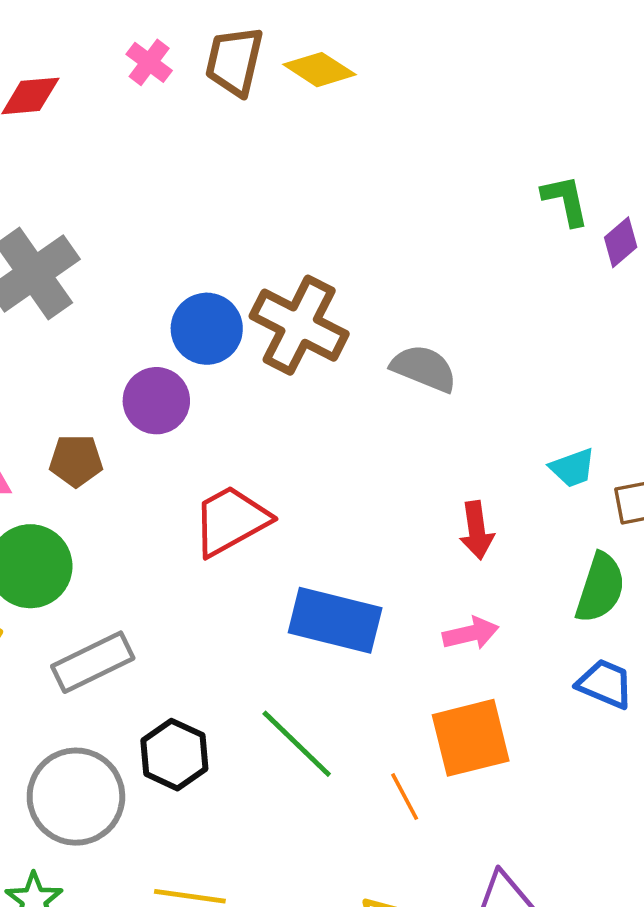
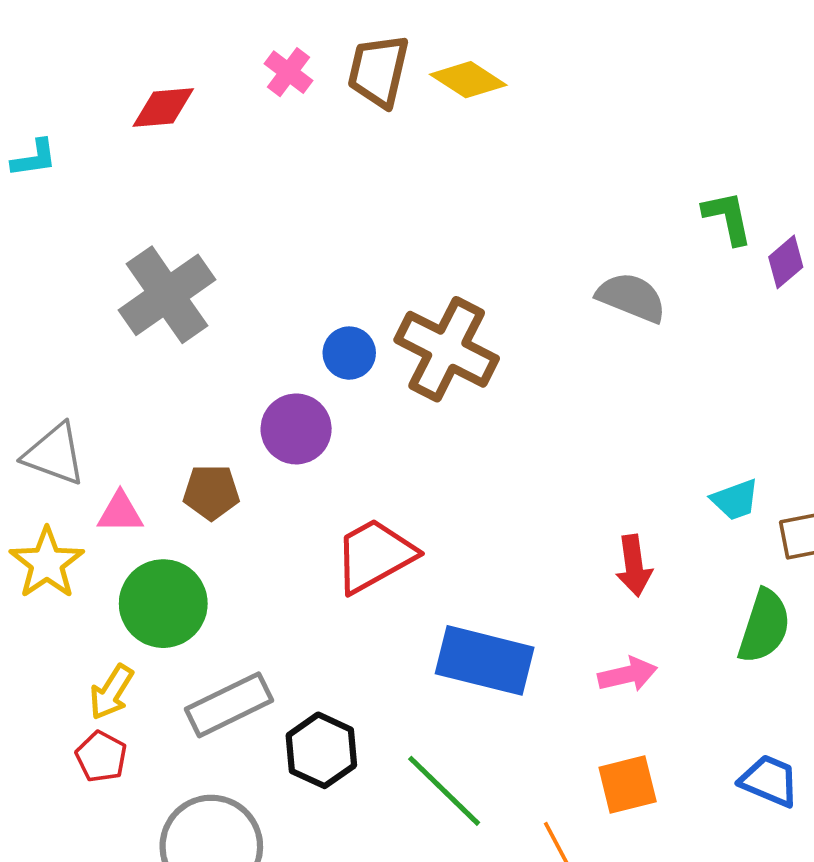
blue circle: (207, 329) -> (349, 353), size x0.7
gray semicircle: (424, 368) -> (631, 297), moved
blue trapezoid: (605, 684) -> (769, 781), moved
orange square: (471, 738) -> (628, 784), size x0.7
black hexagon: (174, 755) -> (321, 750), moved

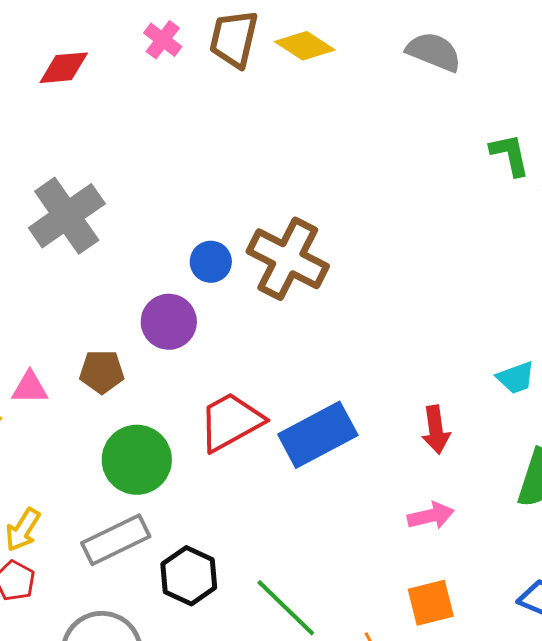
gray semicircle: (631, 297) -> (434, 52), moved
green circle: (163, 604) -> (137, 460), moved
blue rectangle: (485, 660) -> (318, 435), moved, turned -42

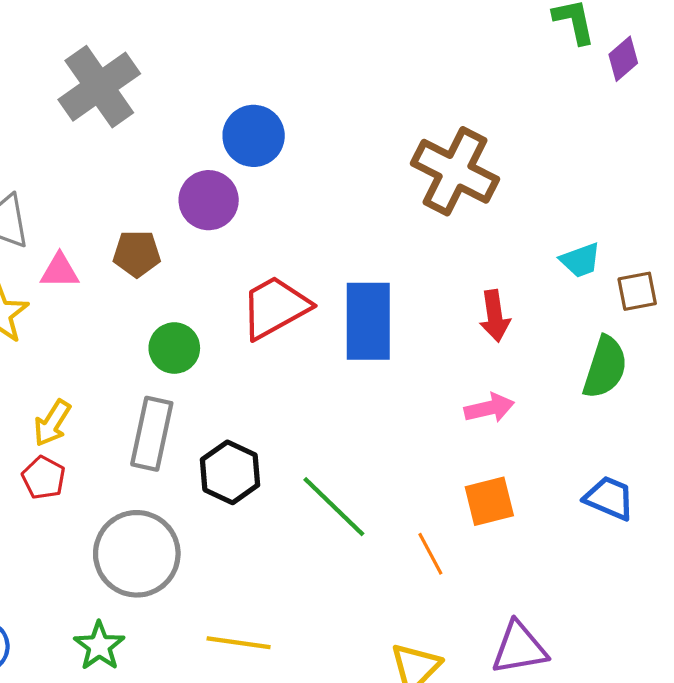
brown cross: (288, 259) -> (455, 171), moved
blue circle: (211, 262) -> (254, 136), size x1.4
blue rectangle: (318, 435) -> (368, 321), turned -62
green circle: (137, 460) -> (174, 348), size x0.7
gray rectangle: (116, 540) -> (152, 434), turned -52

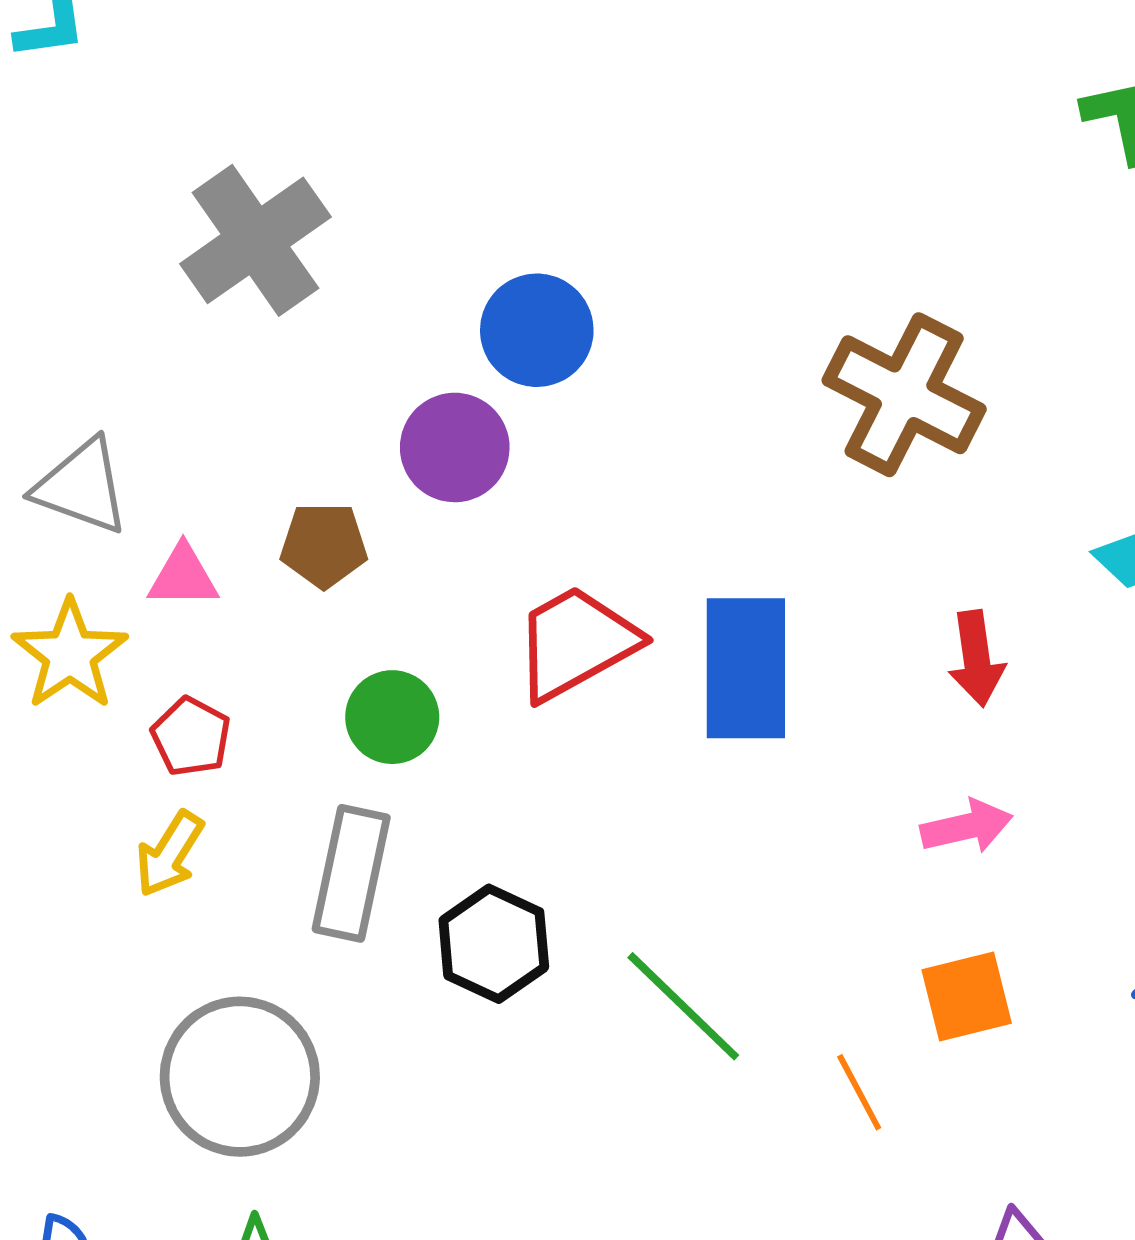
red pentagon: (44, 478) -> (191, 737), moved
gray circle: (137, 554) -> (240, 1077), moved

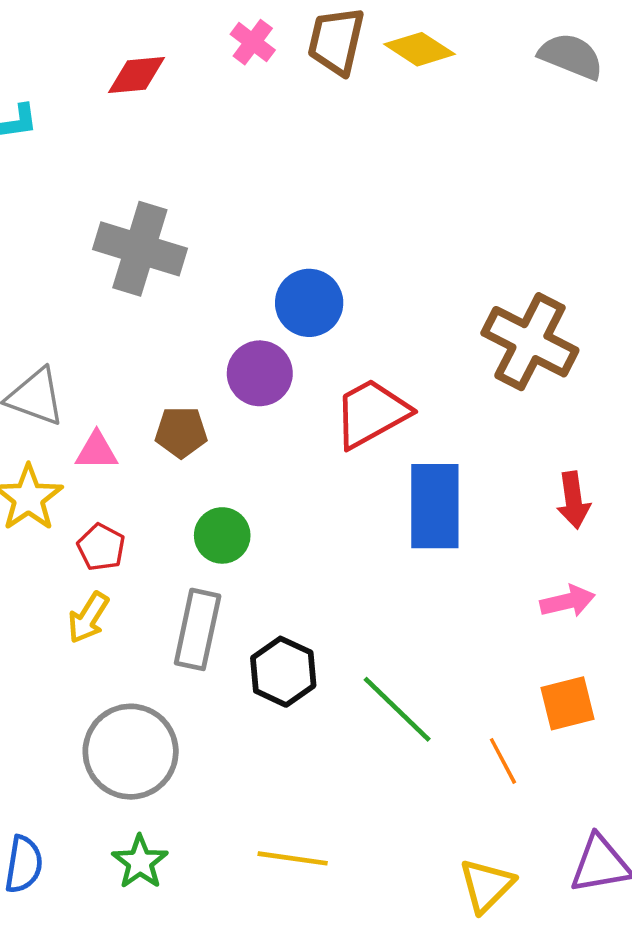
gray cross: (255, 240) -> (140, 249), turned -38
red trapezoid: (576, 643) -> (371, 413), moved

